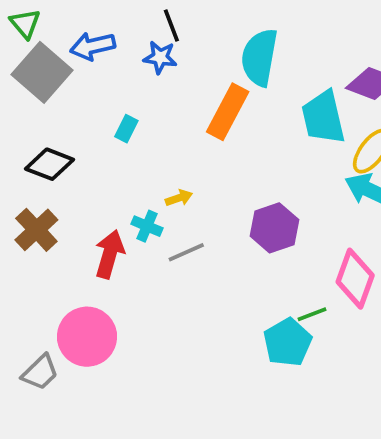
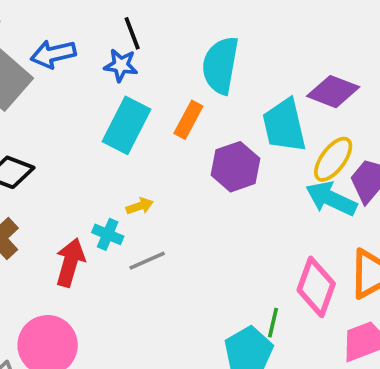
orange rectangle: (228, 112) -> (188, 120), size x0.7
cyan rectangle: (126, 129) -> (126, 125), moved, size x2.0
purple hexagon: (274, 228) -> (235, 167), moved
green line: (312, 314) -> (273, 323), turned -56

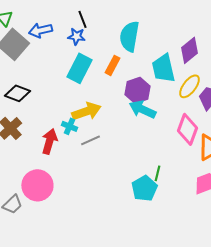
purple diamond: (333, 92) -> (189, 50), turned -60
cyan arrow: (331, 199) -> (142, 109), moved
yellow arrow: (140, 206) -> (86, 111), size x2.0
pink diamond: (316, 287) -> (187, 129), moved

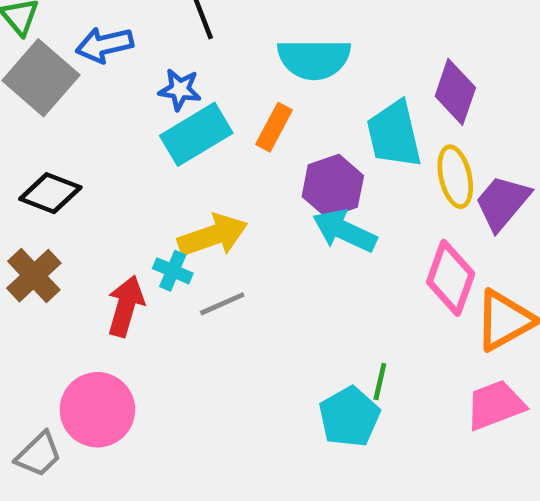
blue star: (76, 36) -> (180, 90), moved
cyan semicircle: (129, 36) -> (314, 59), turned -100
purple diamond: (189, 50) -> (455, 92), turned -32
cyan rectangle: (79, 68) -> (196, 134), turned 32
yellow ellipse: (189, 86) -> (455, 177), turned -50

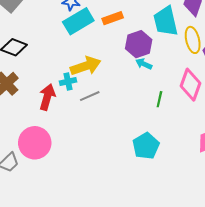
orange rectangle: (274, 127) -> (113, 18), turned 42
cyan arrow: (345, 231) -> (144, 64), size x0.6
cyan cross: (173, 271) -> (68, 82), turned -35
green line: (380, 381) -> (159, 99), moved

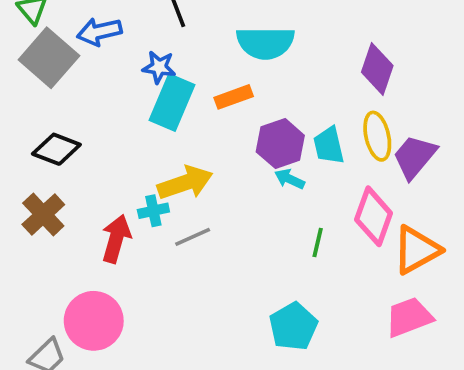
cyan rectangle: (78, 21) -> (172, 103), turned -36
cyan trapezoid: (166, 21) -> (329, 145), moved, size x0.7

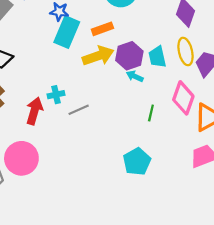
yellow arrow: (185, 183) -> (98, 56), moved

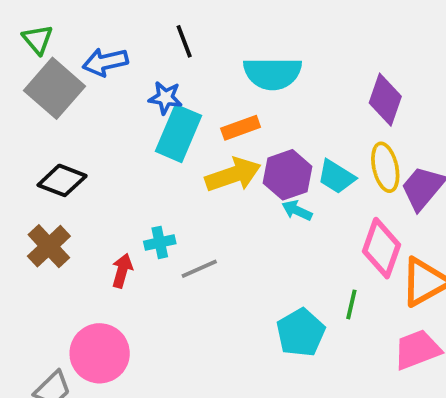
cyan trapezoid: (157, 57) -> (336, 177), turned -45
red arrow: (34, 111) -> (122, 271), size x0.7
green line: (151, 113) -> (351, 304), moved
cyan pentagon: (137, 162) -> (301, 333), moved

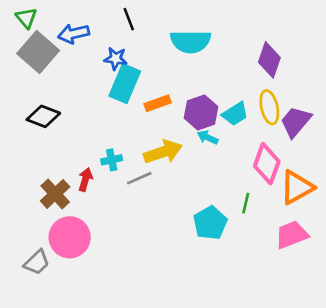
orange rectangle: (241, 128) -> (158, 103), moved
yellow arrow: (233, 175) -> (163, 152), moved
cyan trapezoid: (336, 177) -> (235, 114), turned -64
brown cross: (49, 246) -> (55, 194), moved

